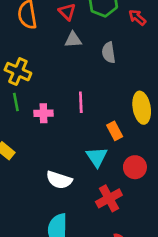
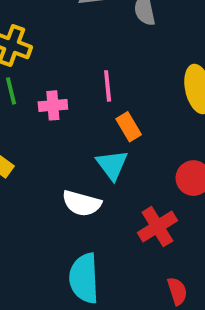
orange rectangle: (115, 131) -> (129, 127), moved
cyan triangle: (97, 157) -> (112, 165), moved

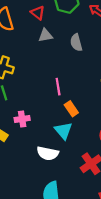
pink cross: (53, 105) -> (22, 119), moved

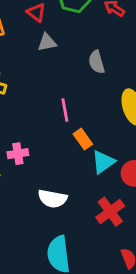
gray semicircle: (76, 43) -> (97, 62), moved
cyan triangle: (63, 131) -> (103, 162), moved, turned 36

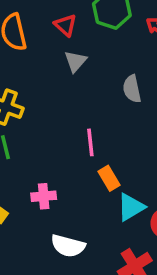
gray triangle: (47, 42) -> (75, 61), turned -42
pink cross: (18, 154) -> (44, 196), moved

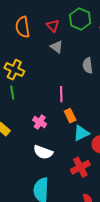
gray triangle: (75, 61) -> (57, 47), turned -40
pink cross: (44, 196) -> (40, 122), moved, turned 32

